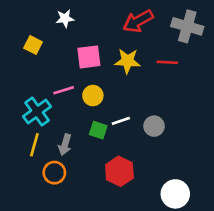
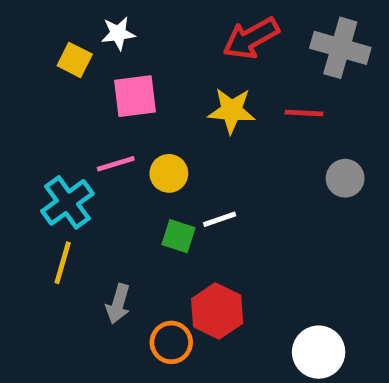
yellow square: (33, 45) -> (75, 60), moved
pink square: (89, 57) -> (135, 96), moved
gray circle: (154, 126) -> (345, 178), moved
gray arrow: (65, 145) -> (118, 304), moved
orange circle: (54, 173) -> (171, 342), moved

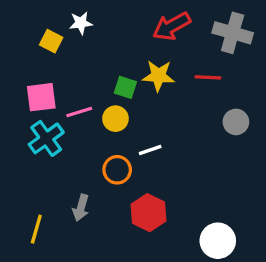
pink square: (135, 96) -> (41, 97), moved
green square: (179, 236) -> (125, 87), moved
yellow line: (63, 263) -> (36, 229), moved
orange circle: (171, 342) -> (117, 170), moved

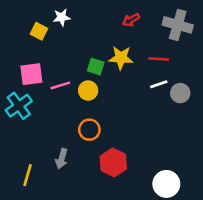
red arrow: (172, 26) -> (131, 20), size x0.6
cyan cross: (46, 138) -> (19, 106), moved
white line: (150, 150) -> (159, 84), moved

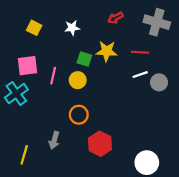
white star: (62, 17) -> (72, 28), moved
pink line: (60, 85) -> (53, 76), turned -60

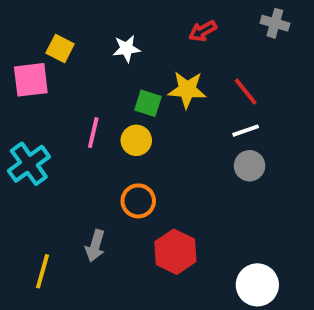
gray cross: (157, 22) -> (275, 23), moved, size x0.6
red line: (140, 52) -> (246, 92), turned 48
pink square: (28, 66) -> (31, 80), moved
gray circle: (159, 82) -> (250, 166), moved

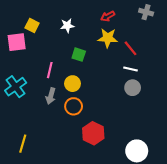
yellow star: (187, 90) -> (108, 38), moved
white line: (246, 131) -> (131, 69), turned 32
yellow circle: (136, 140) -> (72, 84), moved
gray arrow: (95, 246) -> (51, 96), moved

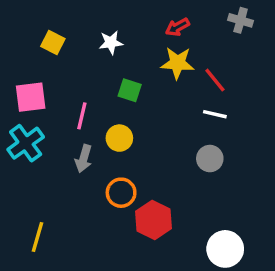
pink square: (17, 42) -> (31, 97), moved
gray circle: (133, 88) -> (210, 159), moved
orange circle: (74, 106) -> (121, 193), moved

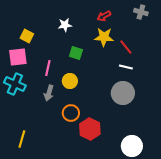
yellow square: (53, 43) -> (27, 36), moved
cyan cross: (26, 143) -> (15, 84), turned -30
gray circle: (210, 159) -> (123, 93), size x1.5

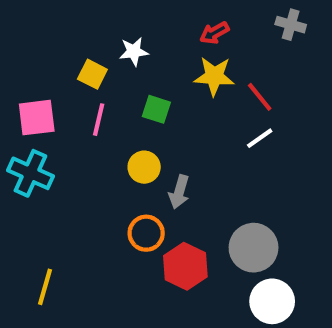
yellow square: (27, 36) -> (92, 74), moved
white line: (126, 67) -> (260, 138), turned -48
pink line: (48, 68) -> (99, 120), moved
gray arrow: (49, 93) -> (179, 192), moved
gray circle: (123, 93) -> (254, 248), moved

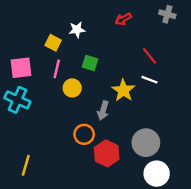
yellow star: (214, 76) -> (123, 90), moved, turned 30
white line: (260, 138) -> (149, 80), turned 56
yellow circle: (144, 167) -> (72, 88), moved

